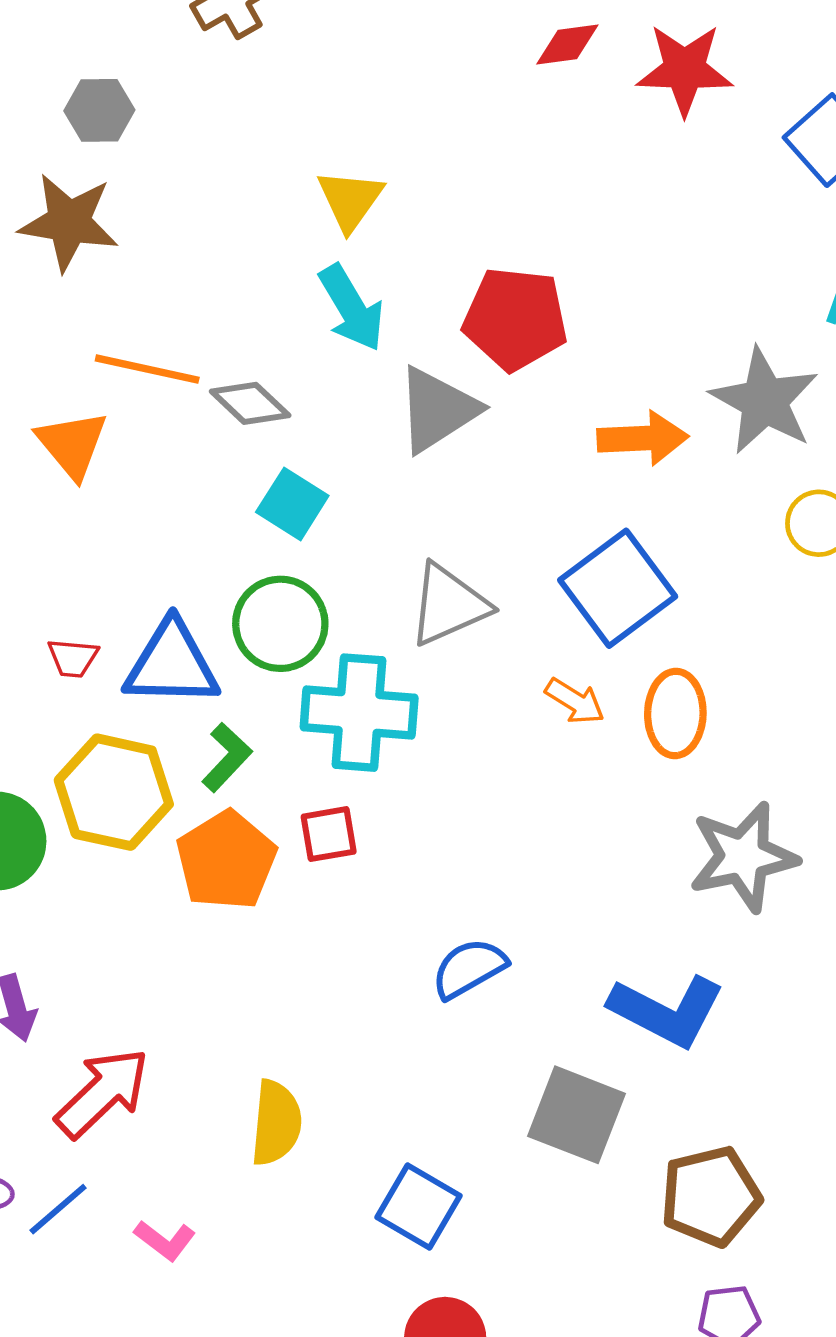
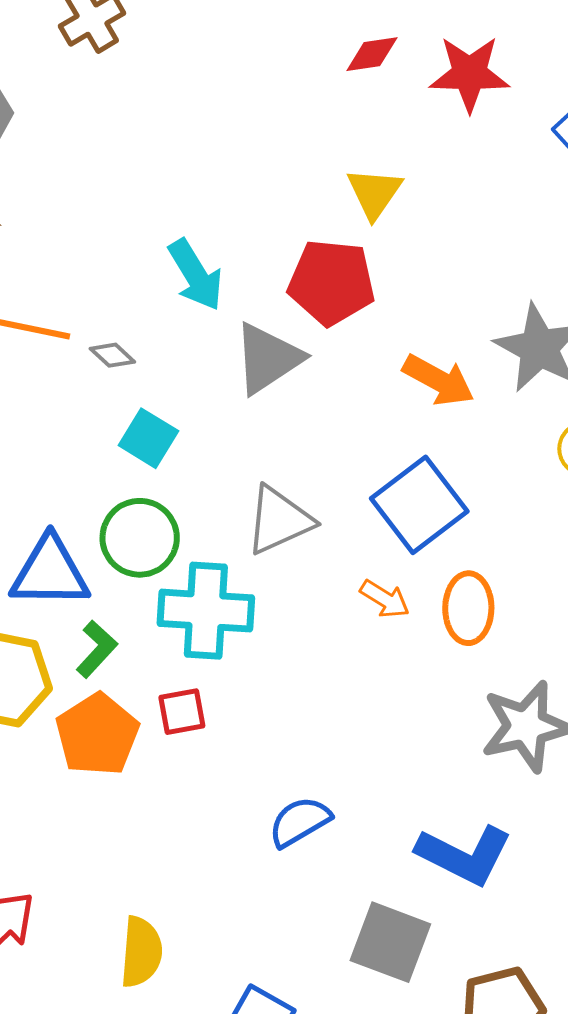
yellow triangle: (350, 200) -> (374, 193), moved
gray diamond: (250, 403) -> (112, 355), size x0.7
orange arrow: (643, 438) -> (438, 380), turned 32

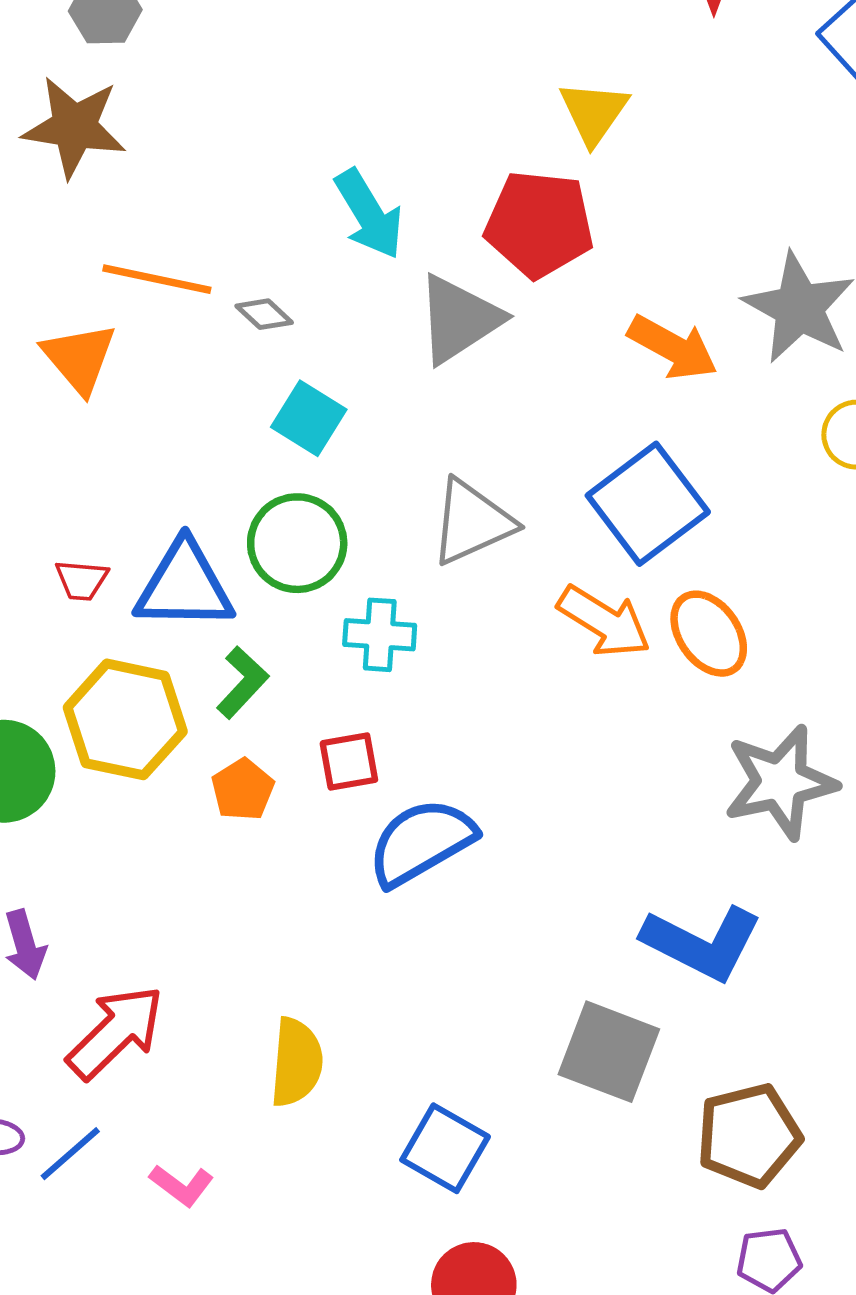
orange arrow: (385, 599) -> (604, 621), size x1.5
orange ellipse: (468, 608) -> (709, 634), turned -36
cyan cross: (206, 611) -> (380, 635), size x0.6
orange pentagon: (97, 735) -> (243, 790), size x0.6
blue semicircle: (300, 822) -> (421, 842), moved, size x1.4

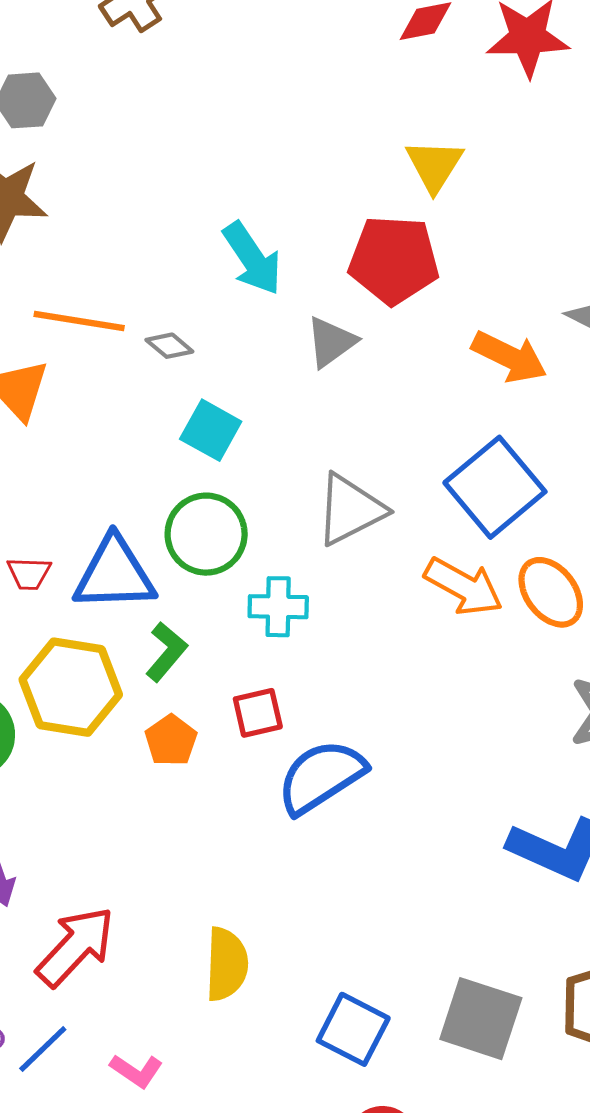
gray triangle: (459, 319) -> (331, 342), size x0.7
gray square: (609, 1052) -> (481, 1019), moved

